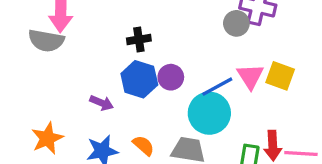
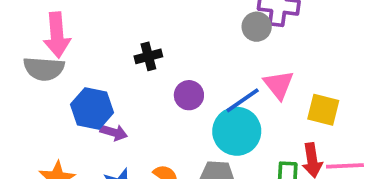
yellow square: (280, 76) -> (323, 110), moved
blue hexagon: (139, 79) -> (92, 108), moved

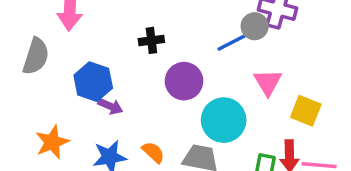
gray semicircle: (44, 69) -> (36, 56), moved, turned -84
purple circle: (189, 95) -> (184, 81), size x1.4
blue line: (243, 100) -> (233, 42), moved

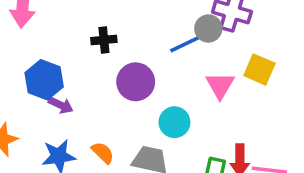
yellow square: (306, 111) -> (259, 69), moved
cyan circle: (224, 120) -> (174, 122), size x0.7

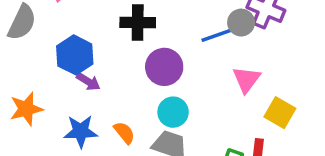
black cross: (104, 40) -> (138, 23), size x1.4
yellow square: (259, 69) -> (280, 113), moved
cyan circle: (174, 122) -> (173, 112), moved

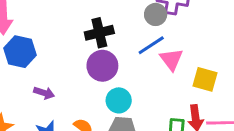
black cross: (138, 23) -> (99, 33), moved
blue line: (218, 35) -> (151, 45), moved
blue hexagon: (75, 55) -> (20, 52), moved

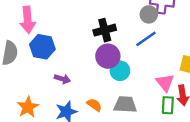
pink triangle: (171, 59) -> (165, 83), moved
cyan circle: (119, 100) -> (120, 71), moved

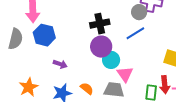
pink triangle: (165, 83) -> (125, 74), moved

